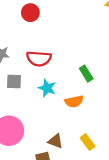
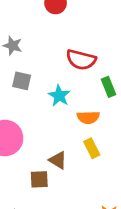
red semicircle: (39, 59) -> (81, 60), moved
yellow rectangle: (88, 142) -> (92, 148), moved

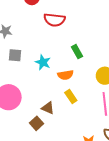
red semicircle: (81, 60) -> (54, 20), moved
brown square: (39, 179) -> (37, 123), turned -32

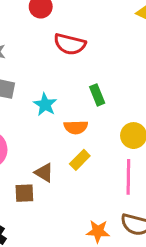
yellow rectangle: (71, 96) -> (80, 160), turned 72
brown square: (37, 123) -> (24, 193), turned 32

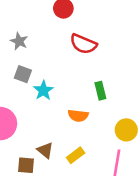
cyan star: (45, 104) -> (43, 90), moved
yellow rectangle: (80, 160) -> (76, 155), moved

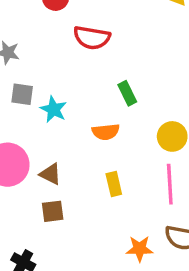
brown triangle: (45, 150) -> (50, 174), moved
yellow rectangle: (76, 155) -> (114, 184), turned -54

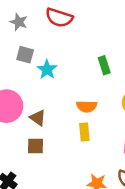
red semicircle: (92, 38) -> (59, 18), moved
orange semicircle: (106, 132) -> (87, 106), moved

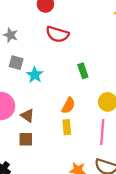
red semicircle: (59, 18) -> (57, 34), moved
orange semicircle: (87, 106) -> (68, 106), turned -63

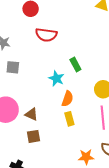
cyan star: (35, 75) -> (56, 78), moved

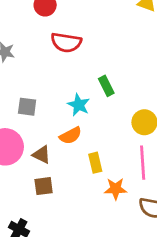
gray square: (13, 67) -> (27, 107), moved
orange semicircle: (67, 99) -> (71, 136), moved, turned 42
orange star: (86, 157) -> (116, 189), moved

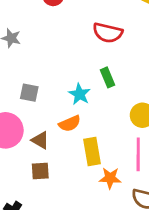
red semicircle: (66, 42) -> (108, 33), moved
yellow rectangle: (95, 163) -> (92, 151), size x1.4

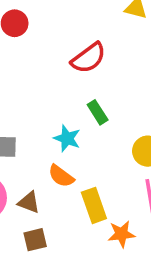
red semicircle: (108, 33) -> (88, 58), turned -40
orange semicircle: (70, 123) -> (61, 176), turned 70

